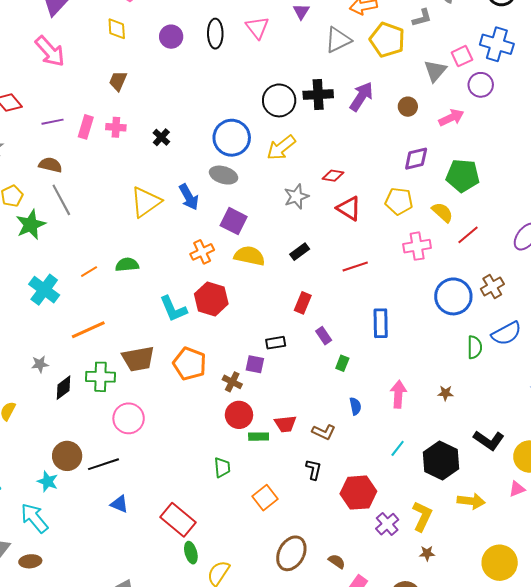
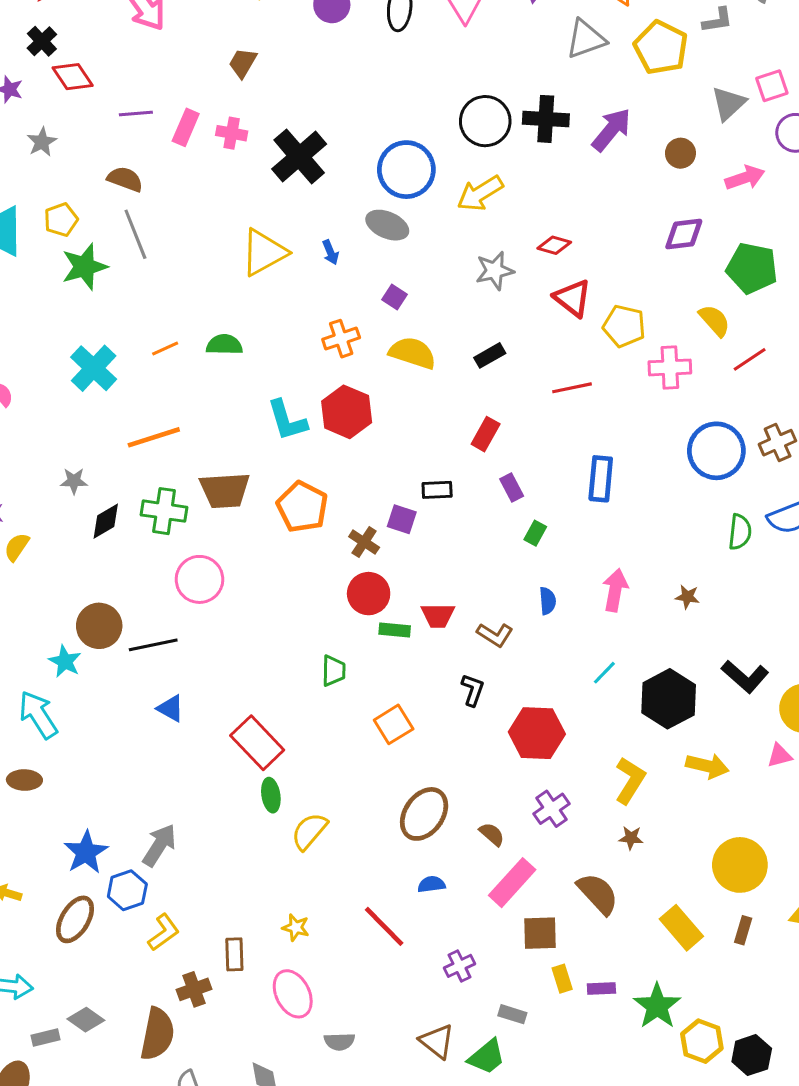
black cross: (161, 137) -> (299, 156), size x2.0
blue arrow: (189, 197) -> (331, 252), size x0.6
yellow pentagon: (399, 201) -> (624, 326), moved
purple square: (234, 221) -> (395, 297), size x0.6
purple cross: (387, 524) -> (552, 809), moved

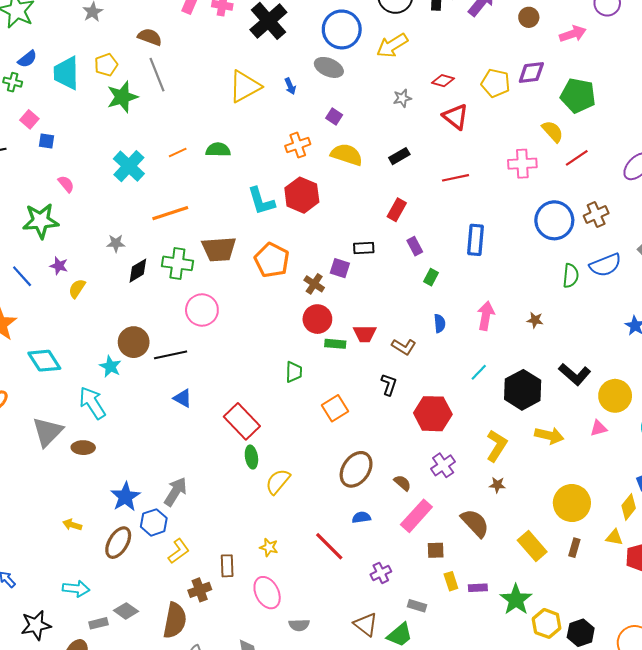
gray star: (495, 271) -> (402, 98), size x0.7
yellow pentagon: (624, 326) -> (496, 83), moved
brown square: (540, 933) -> (436, 550), size x0.7

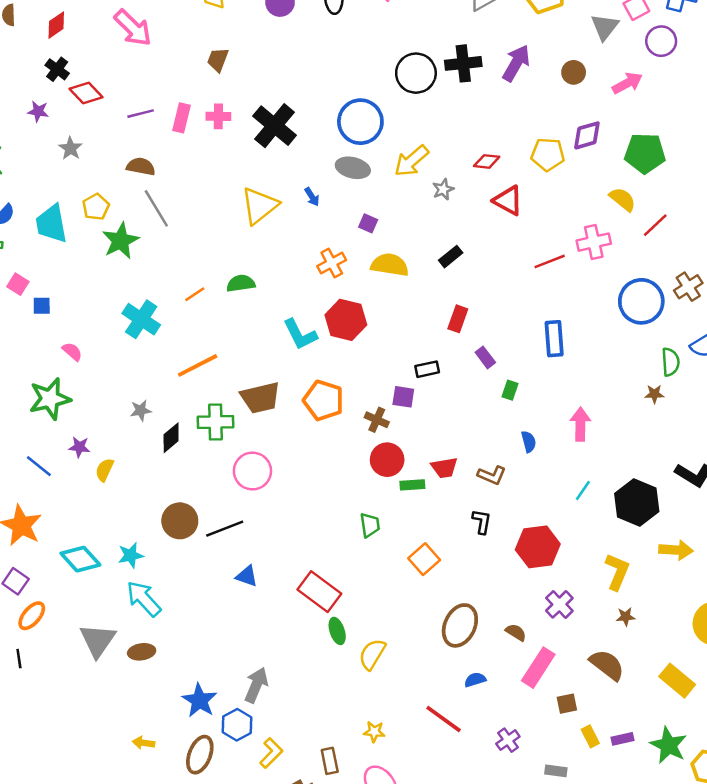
yellow arrow: (392, 45) -> (411, 161), moved
red line: (456, 178) -> (550, 261), moved
brown star: (535, 320) -> (654, 394), moved
cyan star: (110, 366) -> (131, 555), moved, turned -30

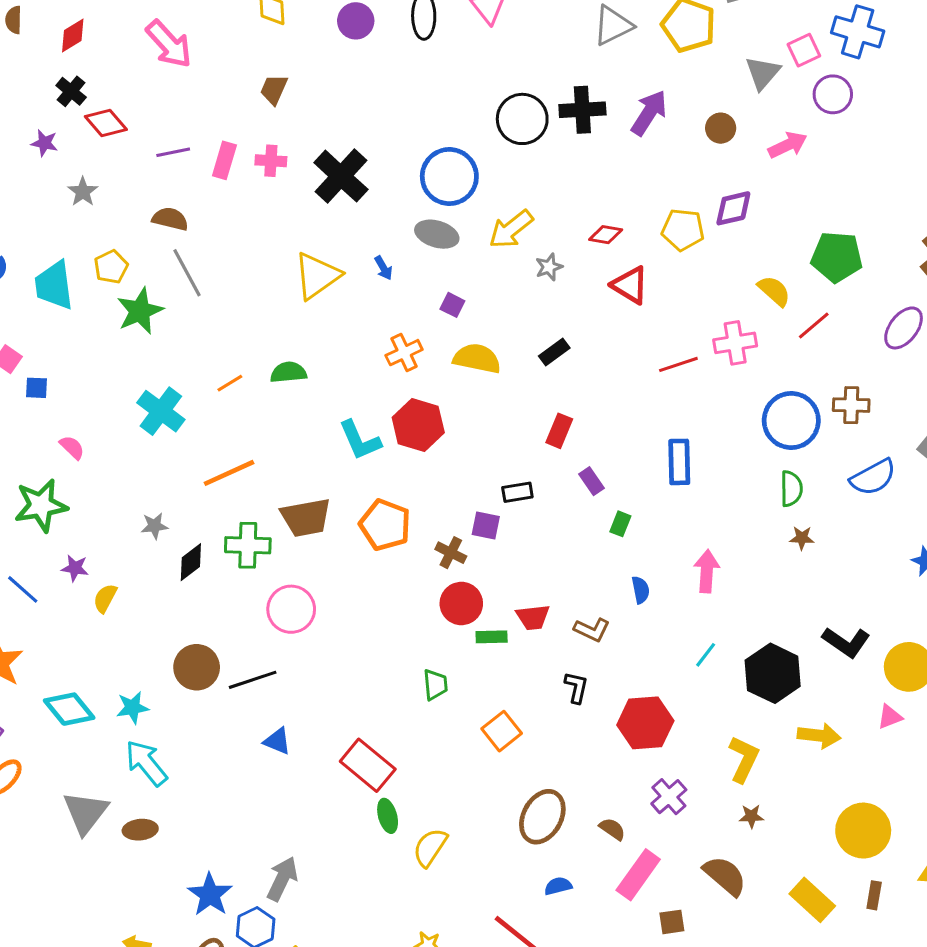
green pentagon: (645, 153) -> (837, 257), moved
brown cross: (688, 287) -> (851, 405), turned 32
green semicircle: (670, 362) -> (791, 489), moved

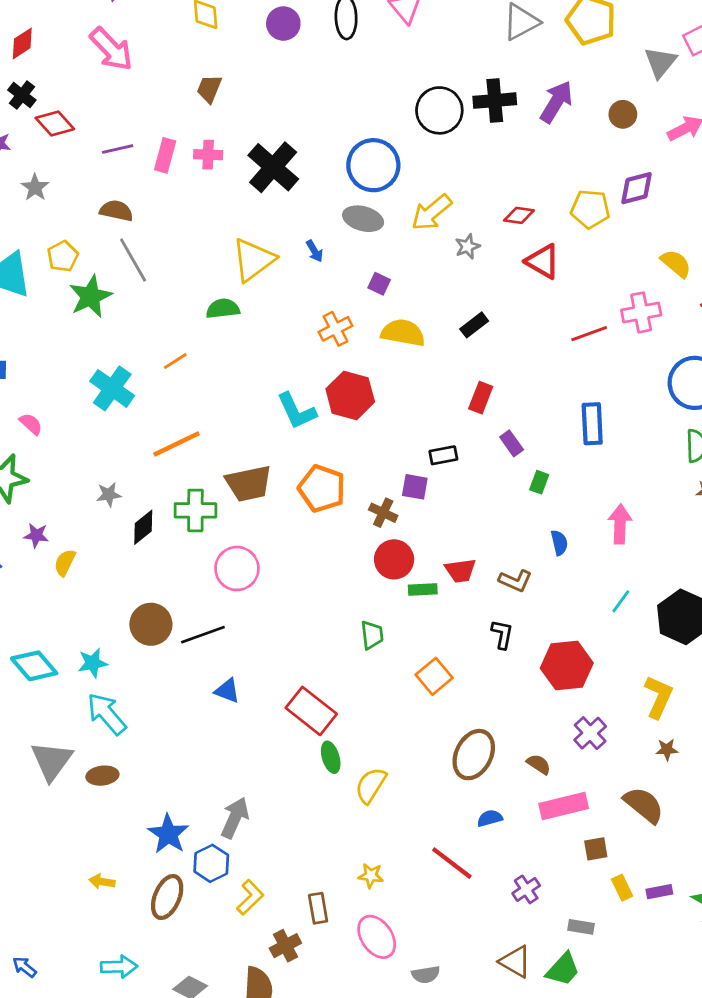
green semicircle: (288, 372) -> (223, 309), moved
pink rectangle: (638, 875) -> (564, 806), turned 42

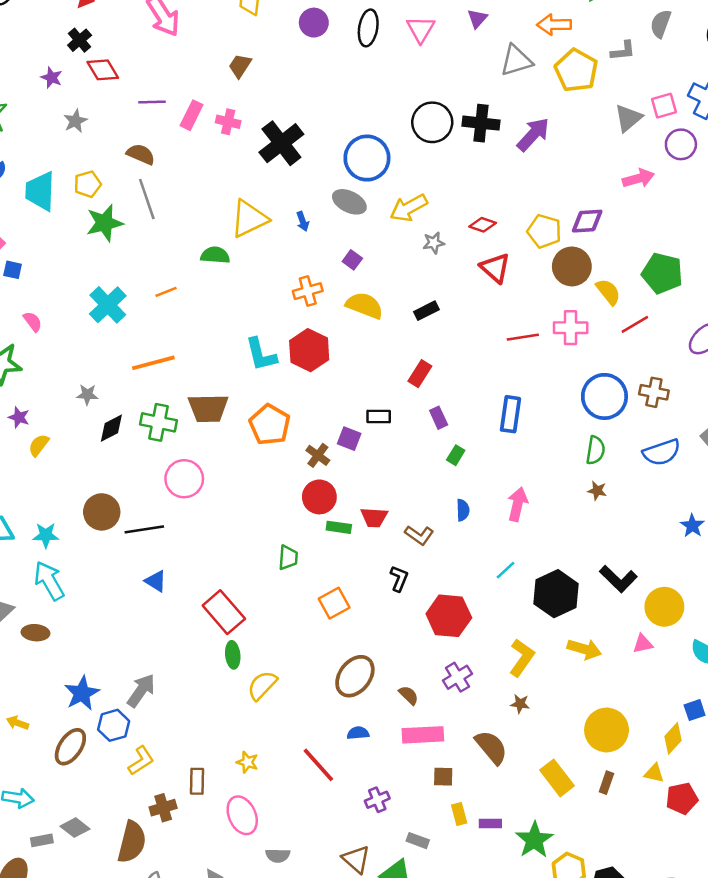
brown circle: (623, 114) -> (572, 266), moved, size x1.6

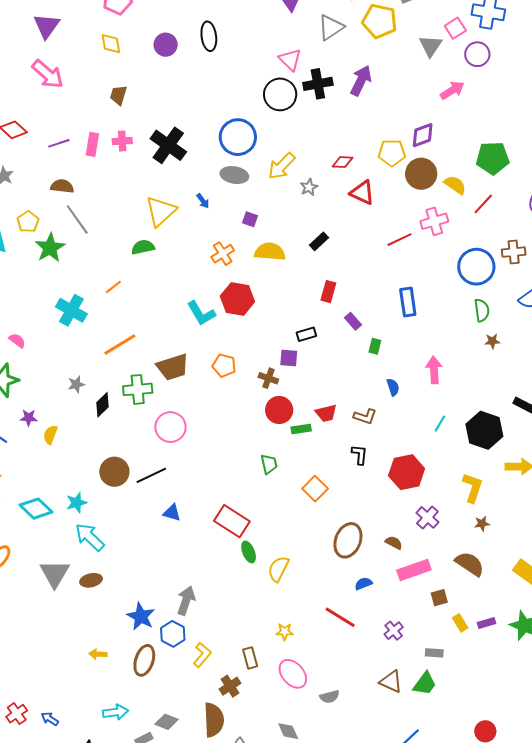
pink triangle: (421, 29) -> (290, 60), moved
orange pentagon: (270, 425) -> (224, 366), size x0.7

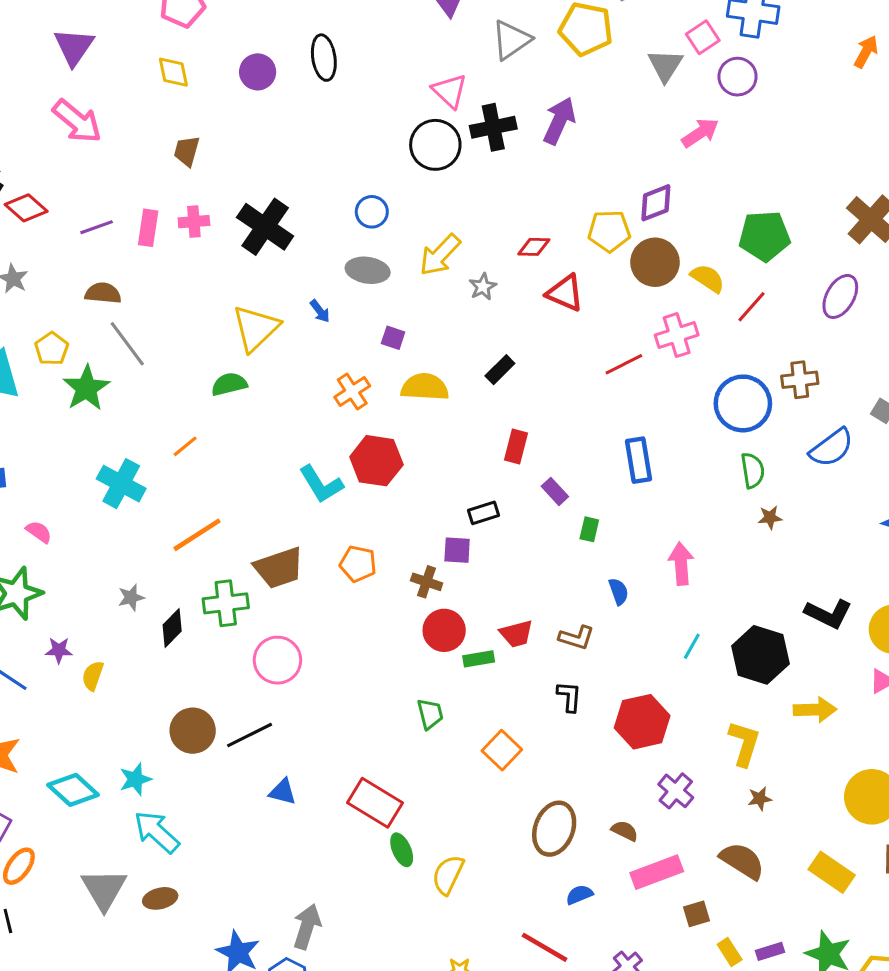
blue circle: (238, 137) -> (372, 212), size x0.6

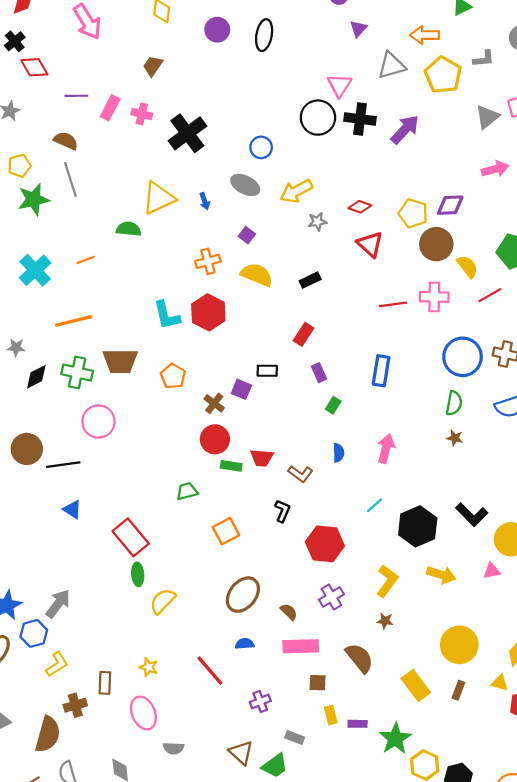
green trapezoid: (430, 714) -> (187, 491), turned -110

